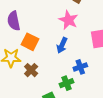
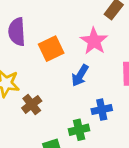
orange square: (30, 42) -> (51, 49), moved, turned 30

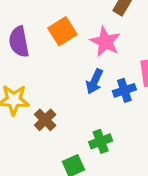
orange square: (51, 49) -> (62, 31), moved
blue cross: (102, 110) -> (124, 90), moved

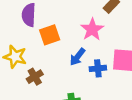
orange square: (62, 31) -> (50, 35), moved

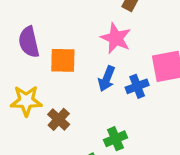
orange square: (50, 35) -> (63, 60), turned 36

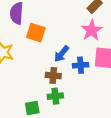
pink star: (116, 38) -> (92, 30), moved
brown cross: (59, 119) -> (53, 75), moved, turned 35

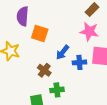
pink star: (92, 30) -> (89, 31), turned -30
brown cross: (53, 75) -> (44, 70), moved, turned 32

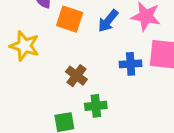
blue arrow: (63, 52) -> (108, 21), moved

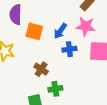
blue cross: (131, 64) -> (69, 49), moved

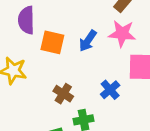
blue cross: (69, 49) -> (110, 90), moved, turned -32

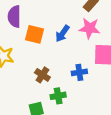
blue cross: (110, 90) -> (79, 72), turned 32

